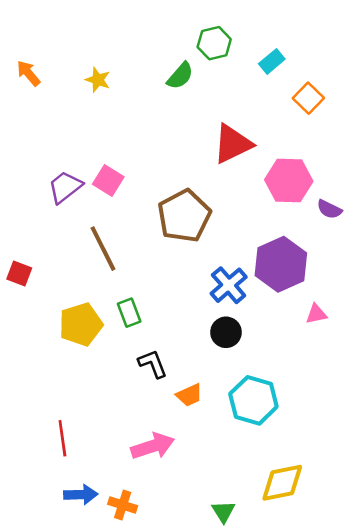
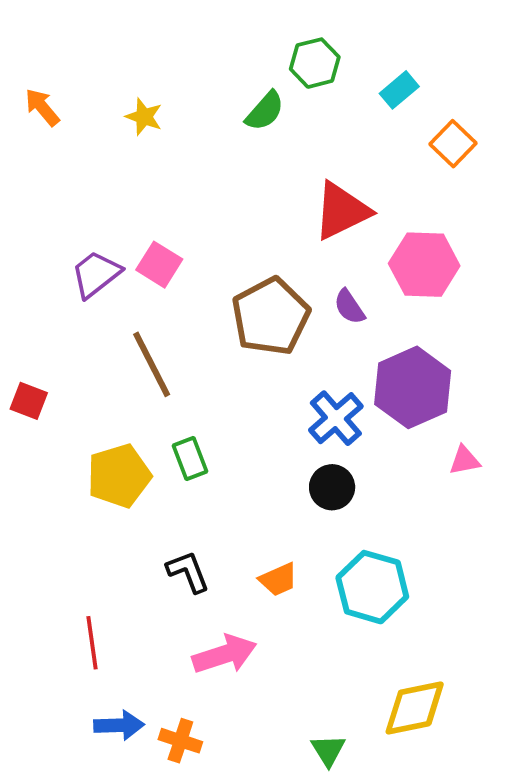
purple semicircle: (329, 209) -> (349, 307), moved, turned 30
black L-shape: (153, 364) -> (188, 572), moved

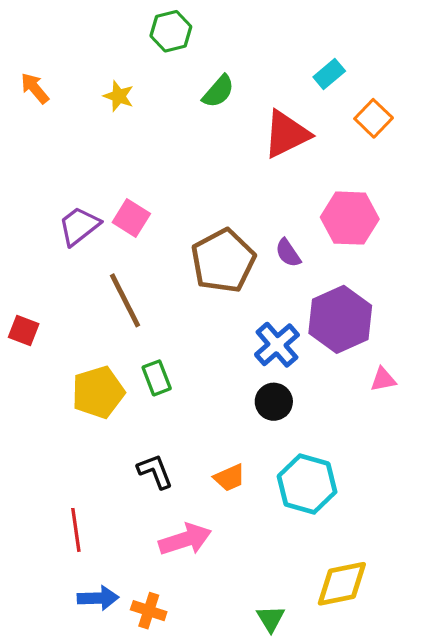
green hexagon: (315, 63) -> (171, 31), moved
red triangle: (342, 211) -> (286, 134), moved

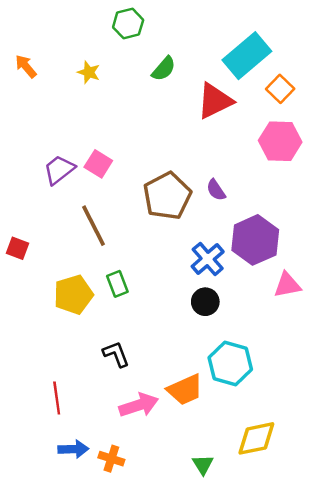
cyan rectangle: (329, 74) -> (247, 56), size x2.0
pink hexagon: (350, 218) -> (280, 141), moved
pink triangle: (383, 380) -> (287, 285), size x1.4
orange trapezoid: (229, 478) -> (185, 390), moved, size x1.5

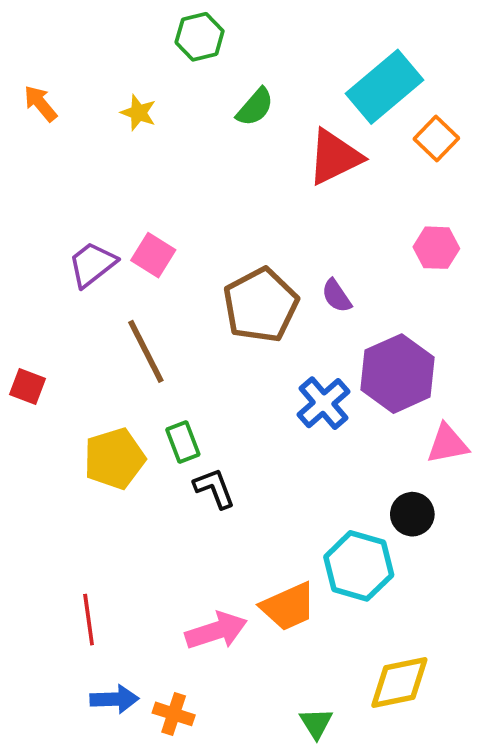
pink hexagon: (280, 141) -> (436, 248), moved, size x0.7
black circle: (205, 302) -> (412, 514), moved
black L-shape: (116, 354) -> (214, 488), moved

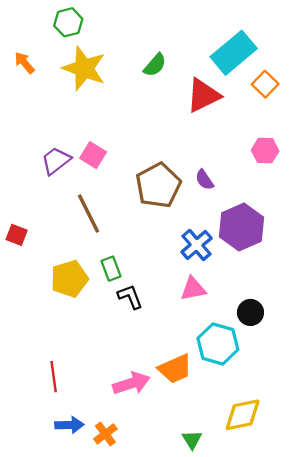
green hexagon: (200, 37) -> (68, 22), moved
yellow star: (138, 113) -> (84, 68), size x2.0
pink triangle: (447, 444) -> (193, 289), moved
orange cross: (174, 714) -> (105, 434), turned 35

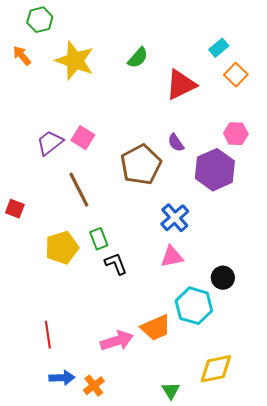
green hexagon: (68, 22) -> (40, 20), moved
cyan rectangle: (234, 53) -> (219, 48), moved, size x0.5
purple semicircle: (204, 180) -> (176, 143), moved
purple hexagon: (241, 227) -> (215, 170), moved

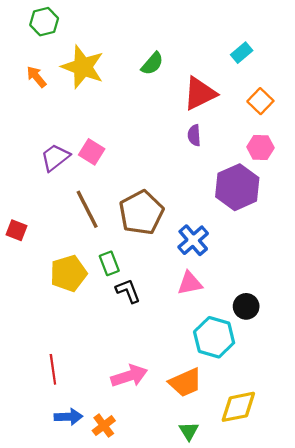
orange arrow: (22, 56) -> (36, 77), moved
orange square: (236, 75) -> (260, 101), moved
purple semicircle: (176, 143) -> (194, 135), moved, turned 30
brown pentagon: (141, 165) -> (141, 213), moved
orange trapezoid: (156, 328) -> (185, 383), moved

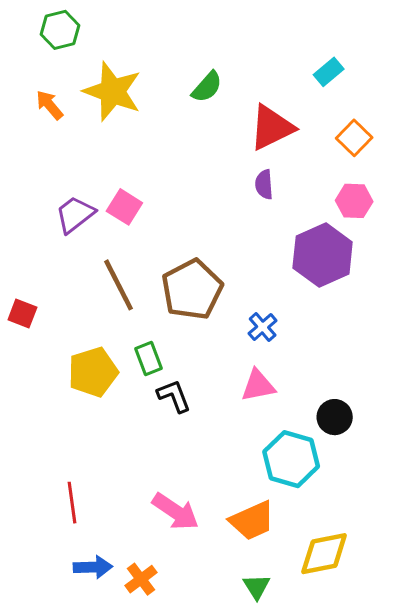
blue cross: (193, 240) -> (263, 327), size x0.7
pink arrow: (129, 376) -> (176, 512), turned 52

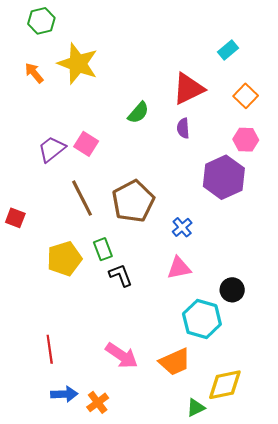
green semicircle: (207, 87) -> (138, 113), moved
green triangle: (257, 587) -> (196, 408), moved, turned 36

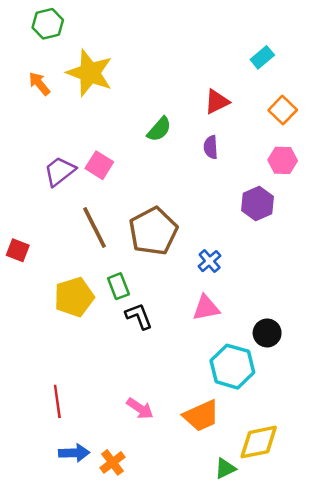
red triangle: (188, 89) -> (217, 102), size x0.7
purple hexagon: (224, 177) -> (258, 204), size x0.7
pink arrow: (122, 356) -> (140, 408), size x0.7

